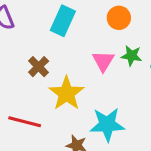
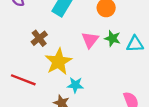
cyan star: (107, 125) -> (75, 85), moved, size x0.6

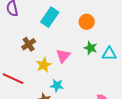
pink triangle: (90, 40) -> (63, 56), moved
yellow star: (58, 62) -> (44, 65), size x0.7

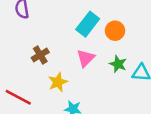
cyan rectangle: (50, 17) -> (88, 24), moved
pink triangle: (63, 56) -> (86, 58), moved

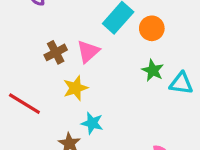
pink triangle: (86, 58) -> (88, 51), moved

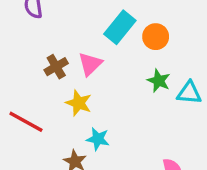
yellow star: (76, 88) -> (79, 103), turned -30

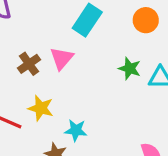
orange circle: (156, 37) -> (146, 20), moved
yellow star: (79, 103) -> (41, 108), moved

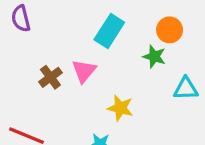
green star: (130, 68) -> (154, 56), moved
yellow star: (41, 108) -> (120, 108), moved

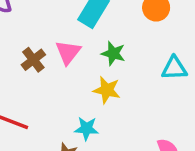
green star: (154, 56) -> (113, 53), moved

